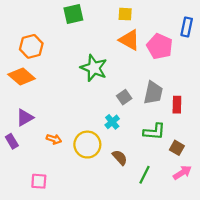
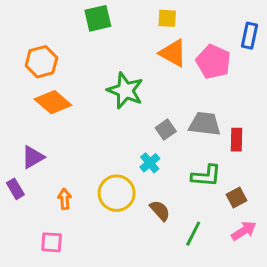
orange diamond: (22, 77) -> (53, 102), moved
gray trapezoid: (153, 93) -> (205, 124), turned -95
orange arrow: (54, 139) -> (65, 199), moved, turned -112
brown square: (177, 148) -> (237, 198), turned 32

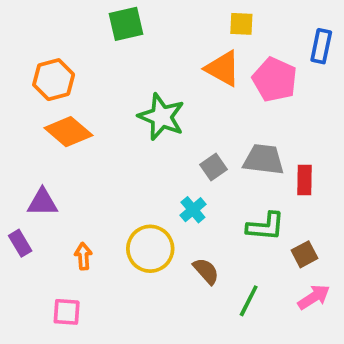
yellow square: (167, 18) -> (241, 24), moved
purple triangle: (33, 157) -> (42, 202), turned 30

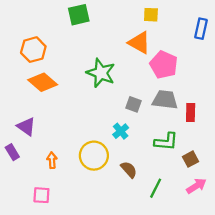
pink pentagon: (275, 80) -> (164, 65), moved
gray square: (213, 167) -> (133, 104), turned -35
purple triangle: (42, 202) -> (26, 126), turned 36

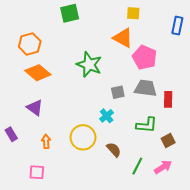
gray square: (133, 104) -> (118, 92), turned -32
purple triangle: (26, 126) -> (35, 108), moved
pink arrow: (196, 186) -> (163, 167), moved

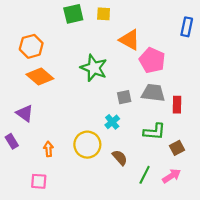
yellow square: (133, 13) -> (104, 14), moved
purple triangle: (35, 108) -> (25, 113), moved

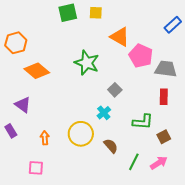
blue rectangle: (187, 27) -> (173, 25), turned 36
orange hexagon: (31, 46) -> (16, 43), moved
gray trapezoid: (153, 93) -> (166, 69), moved
gray square: (124, 97) -> (115, 90), turned -32

